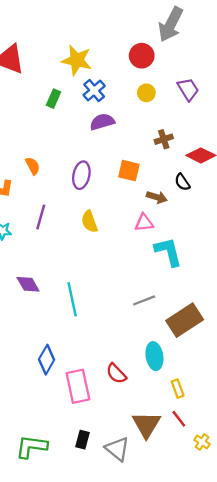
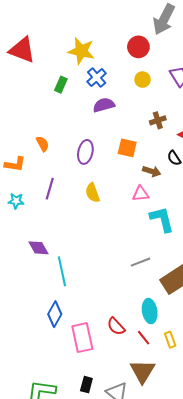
cyan line: (72, 299) -> (62, 271), moved
red line: (179, 419) -> (144, 338), moved

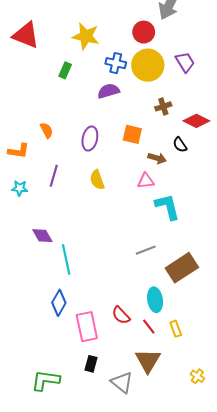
blue cross: (97, 77) -> (116, 63), moved, turned -36
yellow circle: (143, 80) -> (148, 65), size x2.0
black rectangle: (86, 385) -> (91, 364), moved

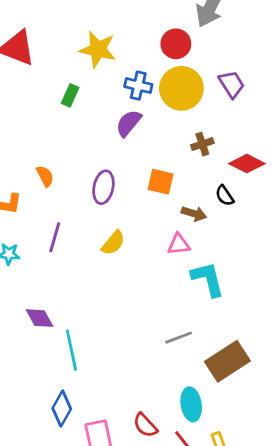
purple semicircle: (109, 91) -> (129, 123), turned -35
yellow semicircle: (97, 180) -> (113, 243), turned -120

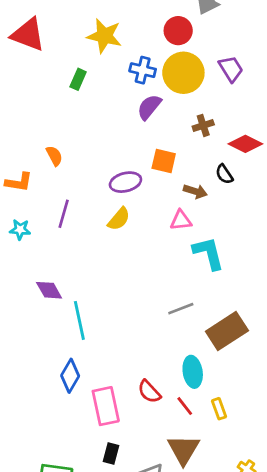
purple semicircle: (129, 123) -> (149, 107), moved
purple ellipse: (103, 187) -> (125, 182), moved, turned 64

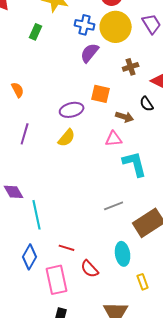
red line: (185, 406) -> (67, 248), moved, turned -35

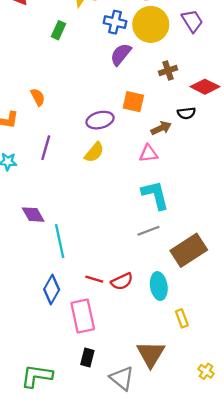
black semicircle: (147, 104) -> (186, 113), turned -63
brown arrow: (125, 117) -> (161, 128), turned -42
cyan L-shape: (135, 164) -> (155, 195), moved
red semicircle: (90, 269) -> (122, 281), moved, turned -72

